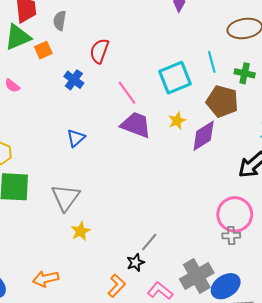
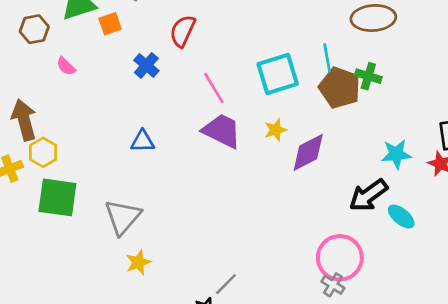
brown pentagon: (222, 101) -> (340, 88), moved
blue triangle: (76, 138) -> (143, 141), turned 36
gray cross: (231, 236) -> (333, 285), turned 30

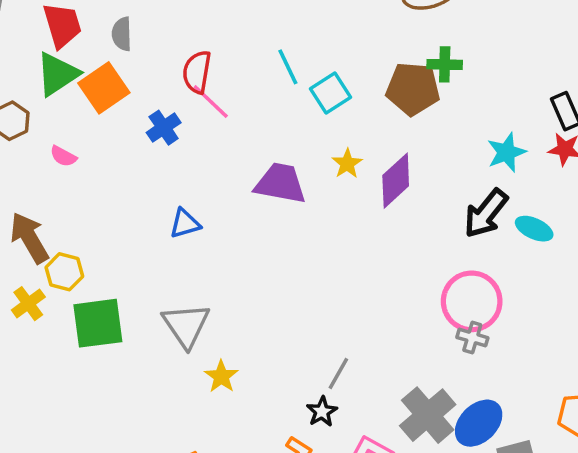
orange square: (110, 24) -> (104, 88), size x1.6
cyan line: (327, 58) -> (288, 67), moved
blue cross: (146, 65) -> (164, 128), turned 30
cyan square: (278, 74) -> (331, 93), size x0.7
pink line: (214, 88) -> (211, 101), moved

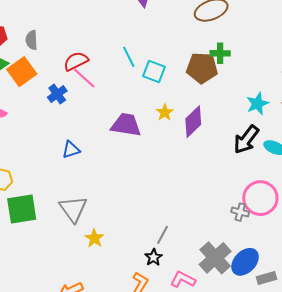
red semicircle: (197, 72) -> (76, 61), turned 55
cyan square: (331, 93) -> (154, 72), turned -35
pink circle: (472, 301) -> (260, 198), moved

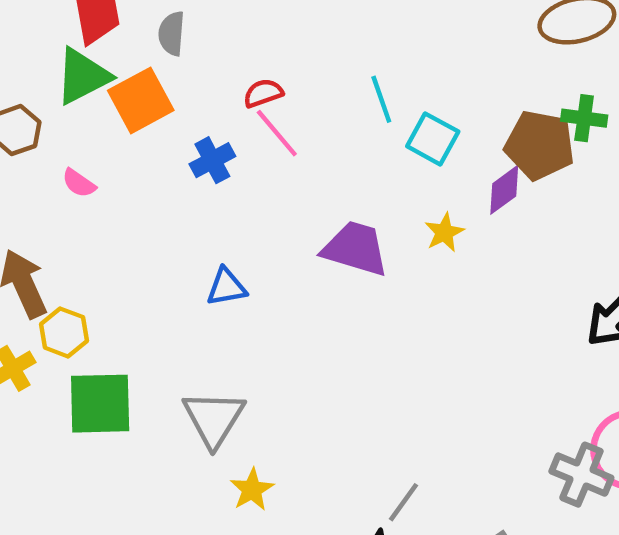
red semicircle: (76, 61) -> (263, 93), size x0.7
purple diamond: (193, 122) -> (504, 190), moved, size x0.7
gray cross: (240, 212) -> (581, 475), size x1.5

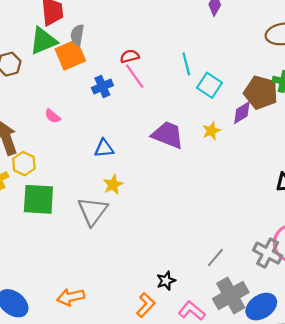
gray semicircle: (172, 33) -> (77, 35), moved
pink semicircle: (79, 183) -> (53, 116), moved
yellow star: (252, 490) -> (113, 185), moved
gray line: (403, 502) -> (215, 258), moved

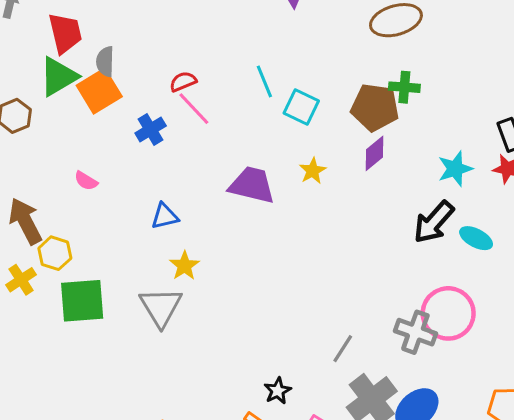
purple diamond: (242, 113) -> (374, 153), moved

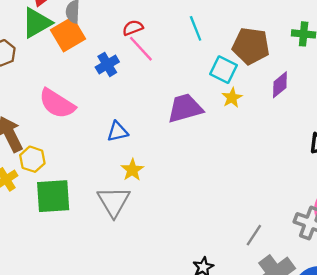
cyan square: (301, 107) -> (224, 70), moved
brown pentagon: (375, 107) -> (251, 46), moved
pink semicircle: (86, 181) -> (57, 104), size x2.0
purple trapezoid: (252, 185) -> (185, 108), turned -30

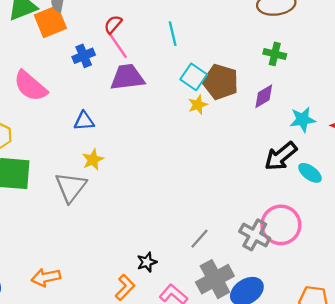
red semicircle: (133, 28) -> (113, 24), turned -36
brown pentagon: (251, 46) -> (221, 82), moved
purple diamond: (280, 85) -> (264, 96), moved
purple trapezoid: (185, 108) -> (127, 77), moved

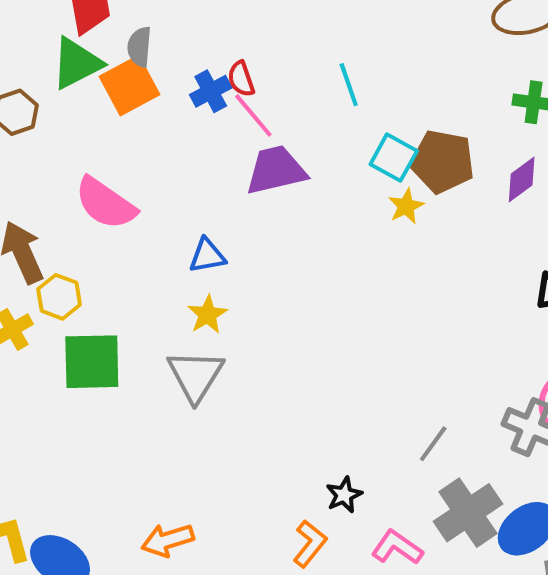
red semicircle: (113, 24) -> (241, 79), turned -54
blue cross: (84, 56) -> (211, 91), moved
yellow star: (93, 160) -> (207, 315), moved

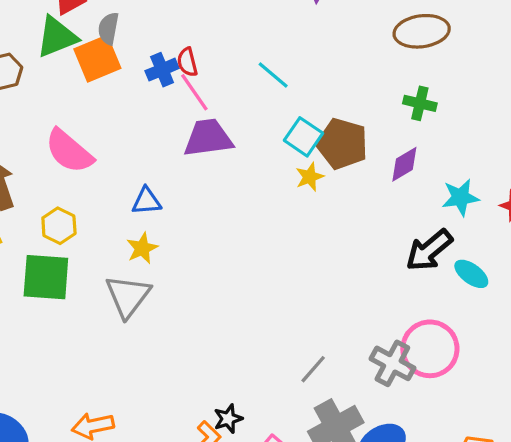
cyan line: (349, 85) -> (273, 75), turned -36
yellow hexagon: (59, 297) -> (59, 226), moved
black star: (344, 495) -> (228, 419), moved

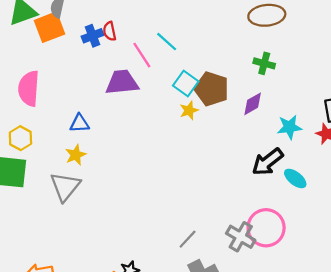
pink line: (194, 92) -> (142, 55), moved
pink semicircle: (69, 151) -> (29, 88), turned 52

